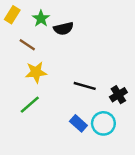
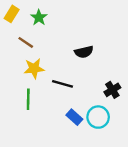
black semicircle: (63, 28) -> (84, 52), moved
black line: (85, 86) -> (63, 84), moved
green line: (30, 105) -> (28, 99), turned -48

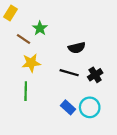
green star: (39, 17) -> (40, 28), moved
black line: (63, 84) -> (69, 73), moved
black cross: (112, 90) -> (95, 75), moved

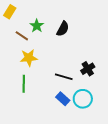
black semicircle: (77, 48) -> (63, 29), moved, turned -49
black line: (69, 73) -> (64, 77), moved

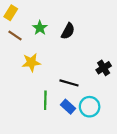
brown line: (22, 36) -> (15, 35), moved
black cross: (88, 69) -> (104, 68), moved
green line: (24, 84) -> (45, 100), moved

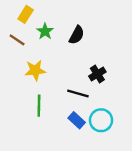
yellow rectangle: (11, 13) -> (26, 14), moved
black cross: (104, 68) -> (97, 74), moved
green line: (45, 100) -> (39, 106), moved

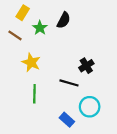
black semicircle: (77, 35) -> (64, 20), moved
yellow star: (35, 70) -> (31, 62), turned 30
blue rectangle: (77, 120) -> (67, 120), moved

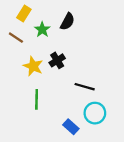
black cross: (86, 66) -> (57, 60), moved
black line: (69, 83) -> (85, 87), moved

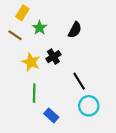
black semicircle: (67, 22) -> (75, 30), moved
black line: (85, 87) -> (79, 81), turned 42
blue rectangle: (71, 127) -> (51, 115), moved

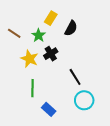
yellow rectangle: (22, 13) -> (51, 18), moved
green star: (40, 28) -> (39, 35), moved

